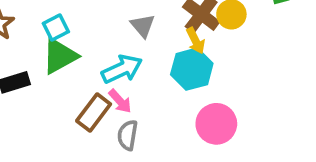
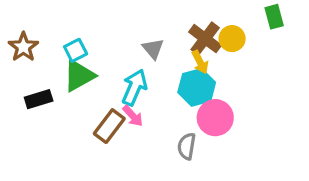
cyan arrow: (122, 69) -> (134, 87), turned -42
pink circle: (216, 124) -> (215, 118), moved
gray semicircle: (128, 135) -> (187, 146), moved

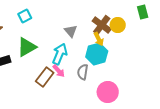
cyan square: (76, 50) -> (25, 16), moved
pink circle: (215, 118) -> (108, 92), moved
gray semicircle: (187, 146) -> (83, 72), moved

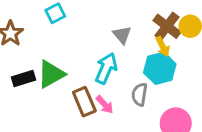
green triangle: (27, 47) -> (51, 74), moved
pink arrow: (59, 71) -> (105, 105), moved
brown rectangle: (45, 77) -> (84, 102), turned -60

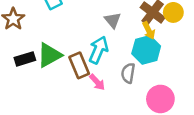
brown rectangle: (84, 102) -> (79, 65), moved

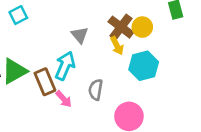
cyan hexagon: (146, 50) -> (144, 66), moved

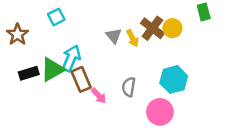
yellow arrow: (117, 46) -> (132, 38), moved
cyan arrow: (65, 66) -> (71, 58), moved
cyan hexagon: (144, 66) -> (174, 79), moved

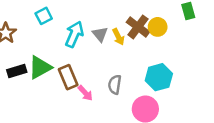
cyan arrow: (71, 58) -> (74, 34), moved

